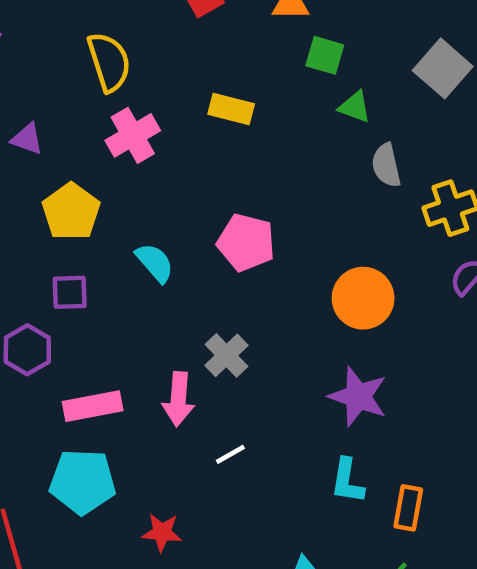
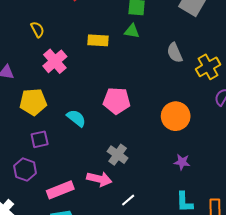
yellow semicircle: (109, 62) -> (37, 29), size x0.6
green triangle: (355, 107) -> (132, 31), moved
yellow pentagon: (71, 212) -> (33, 102), turned -30
purple star: (358, 396) -> (182, 162), size x0.6
pink arrow: (178, 399) -> (99, 179), turned -70

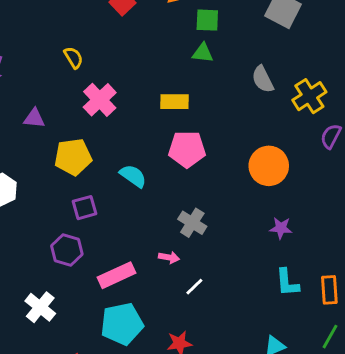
yellow rectangle: (98, 40) -> (175, 102), moved
pink arrow: (99, 179) -> (169, 257), size x0.6
white line: (128, 200) -> (194, 287), moved

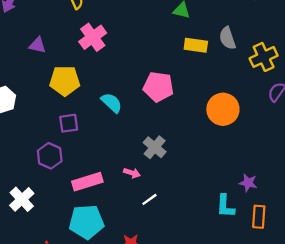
yellow rectangle: (175, 102) -> (196, 45), moved
purple star: (281, 228) -> (248, 183), moved

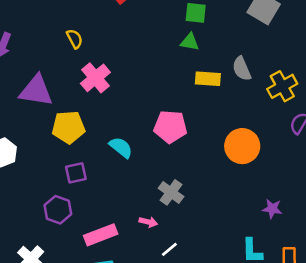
purple triangle: (37, 45) -> (36, 91), size x1.8
purple star: (248, 183) -> (272, 209), moved

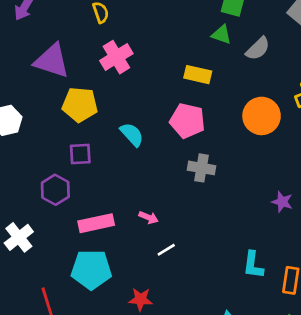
gray semicircle: (242, 69) -> (258, 49), moved, turned -120
yellow rectangle: (208, 79) -> (198, 75), moved
orange circle: (242, 146) -> (262, 116), moved
gray cross: (171, 192) -> (202, 168), moved, turned -35
purple star: (272, 209) -> (282, 202), moved

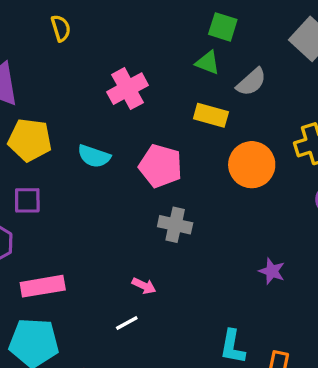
pink cross: (116, 57) -> (128, 89), moved
yellow rectangle: (198, 75) -> (211, 115), moved
cyan semicircle: (132, 134) -> (94, 156), moved, turned 148
pink arrow: (149, 217) -> (144, 286), moved

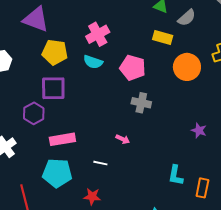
pink cross: (128, 89) -> (98, 34), moved
purple square: (27, 200) -> (53, 88), size x1.5
white line: (127, 323) -> (100, 163), moved, turned 40

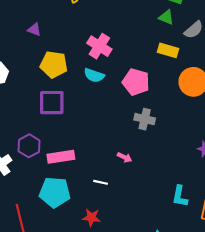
purple triangle: (36, 19) -> (34, 29), size x0.5
pink cross: (98, 34) -> (99, 46), turned -30
purple hexagon: (34, 113) -> (29, 146), moved

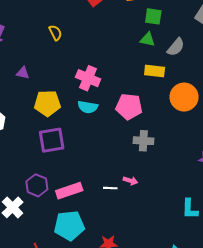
white line: (101, 182) -> (110, 188), moved

